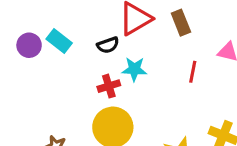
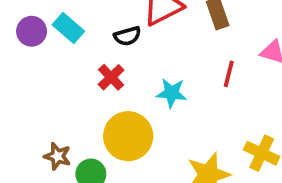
cyan star: (134, 69) -> (172, 93), moved
red cross: (109, 86) -> (111, 77), moved, turned -30

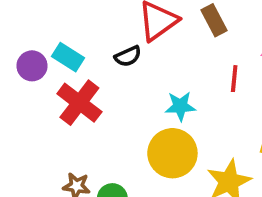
red cross: (111, 77) -> (79, 103), moved, size x1.6
yellow circle: (128, 136) -> (172, 153), moved

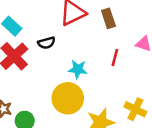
black semicircle: (128, 56) -> (46, 43), moved

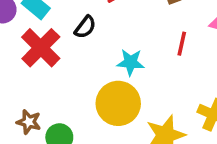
black semicircle: (46, 43) -> (85, 27), turned -35

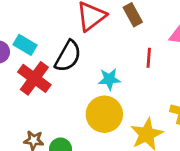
black semicircle: (85, 27) -> (68, 56), size x1.6

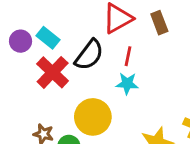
red line: (149, 58) -> (128, 56), moved
yellow circle: (104, 114) -> (93, 117), moved

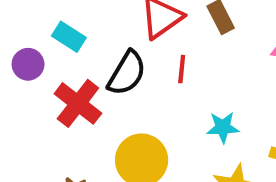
cyan rectangle: (48, 38) -> (69, 37), moved
cyan star: (127, 84) -> (223, 127), moved

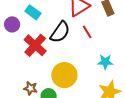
red line: (182, 69) -> (87, 32), turned -40

